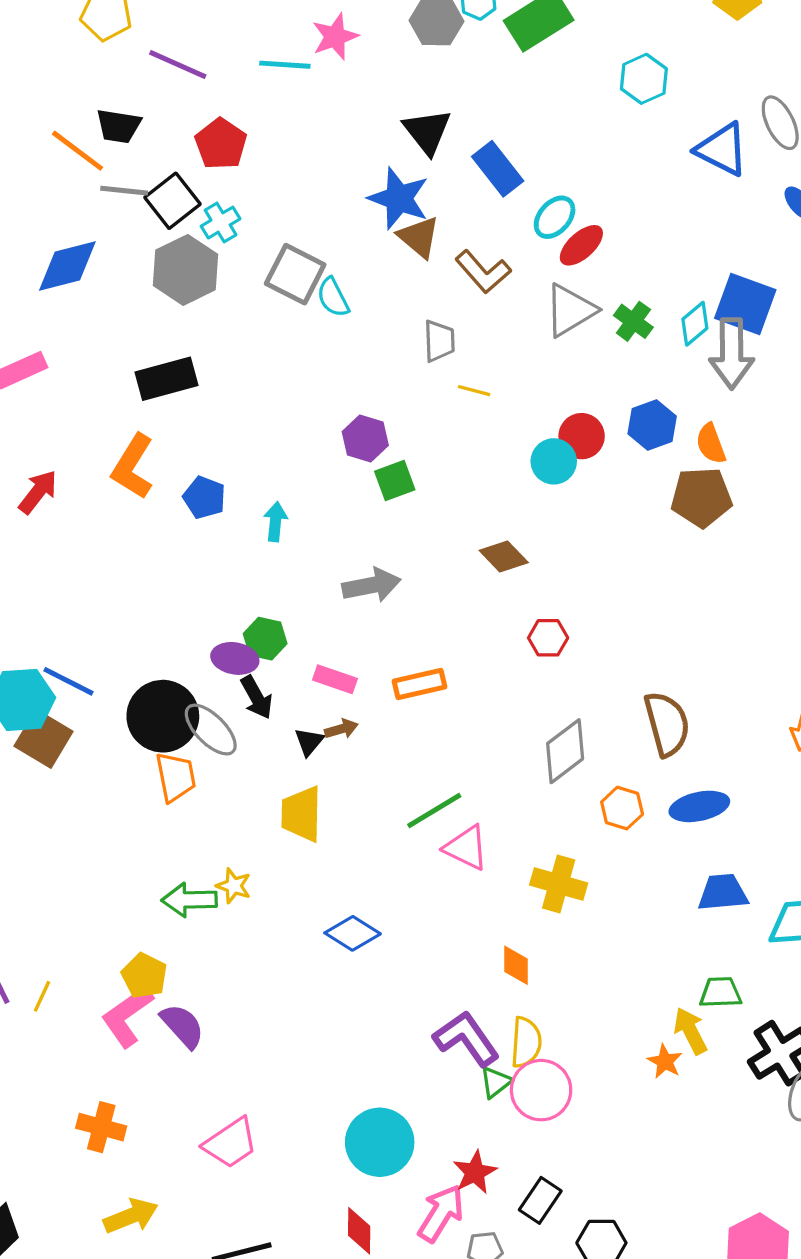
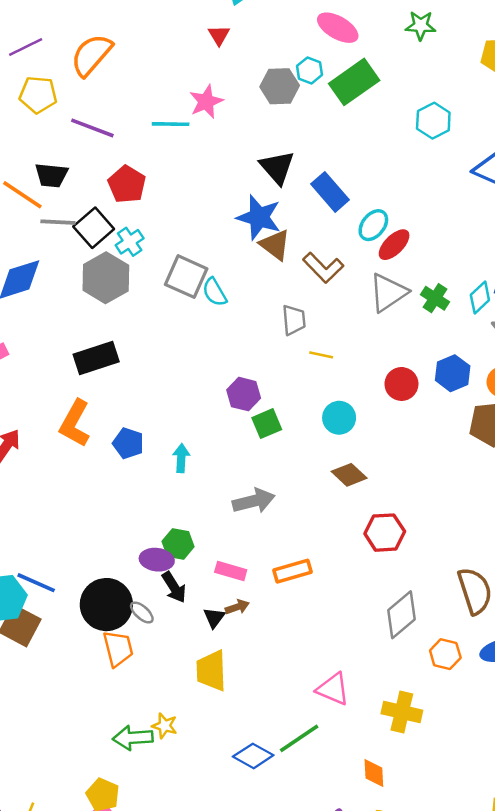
cyan circle: (554, 461) -> (339, 418), moved
red hexagon: (548, 638) -> (385, 533), size x1.4
gray ellipse: (211, 730) -> (142, 612), size x0.6
green line: (434, 810) -> (299, 738), moved

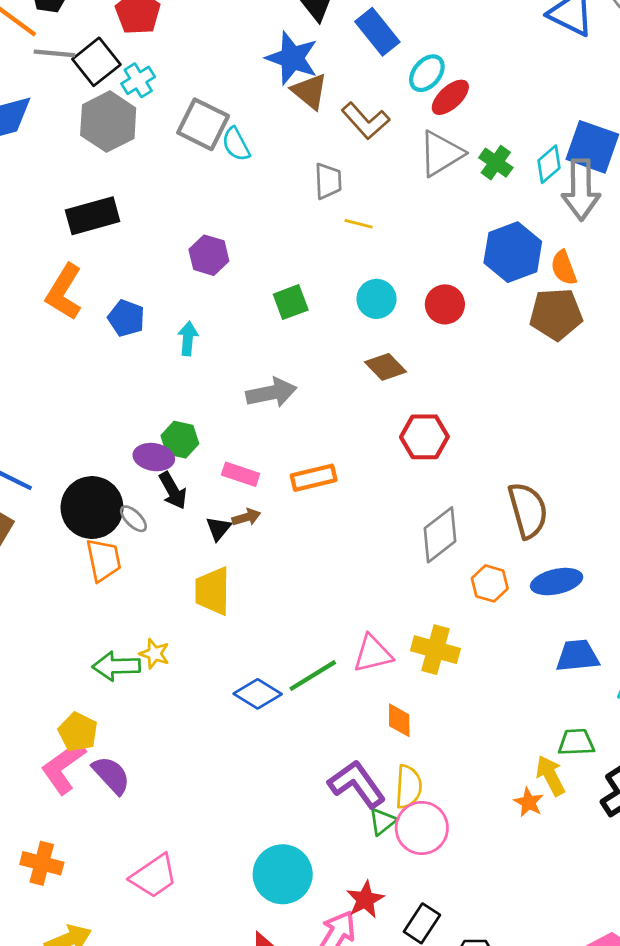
blue hexagon: (453, 373) -> (513, 252), size x1.4
red circle: (401, 384) -> (445, 304), moved
purple hexagon: (244, 394) -> (209, 255), moved
pink triangle: (333, 689) -> (373, 654), moved, turned -39

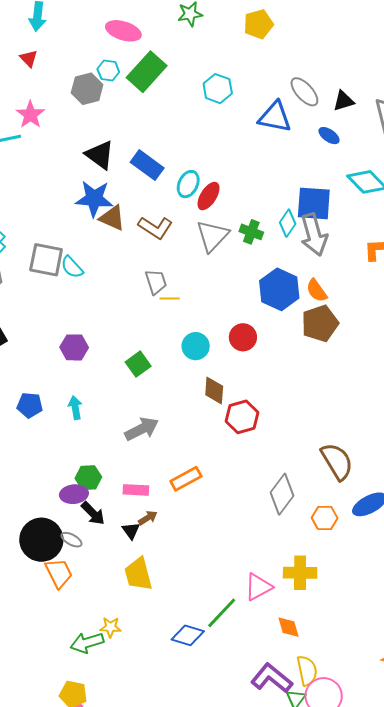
gray trapezoid: (328, 181) -> (156, 282), moved
brown diamond: (385, 367) -> (214, 390), turned 64
red hexagon: (424, 437) -> (242, 417), moved

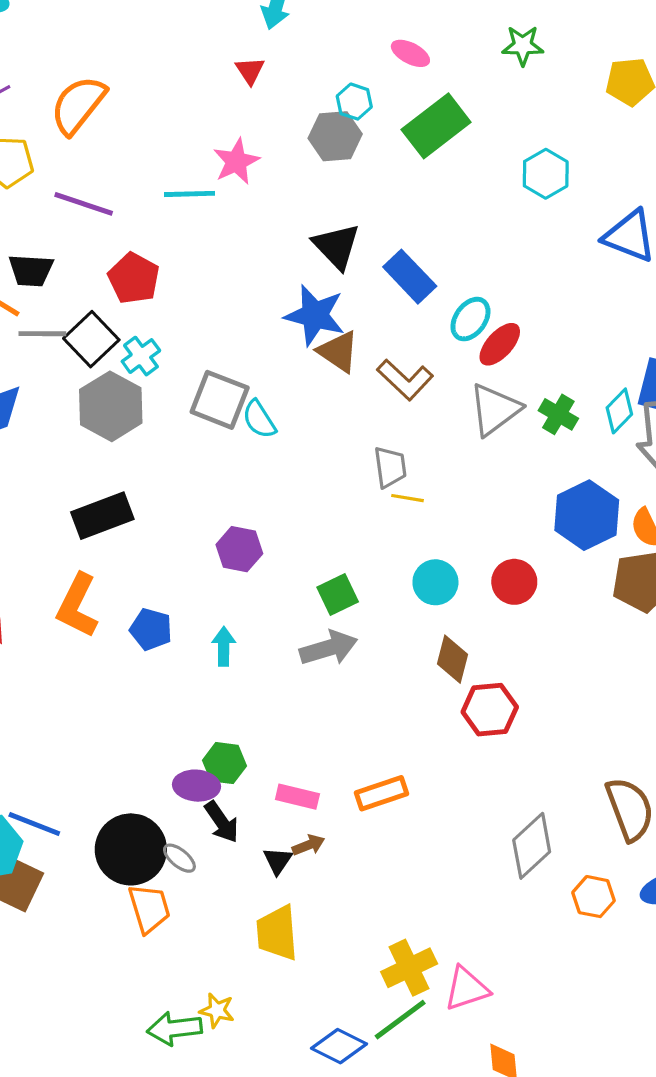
pink ellipse: (123, 31) -> (410, 53), size x0.7
cyan hexagon: (108, 71) -> (354, 102), moved
gray arrow: (142, 429) -> (329, 648), moved
yellow cross: (300, 573) -> (409, 968), moved, turned -36

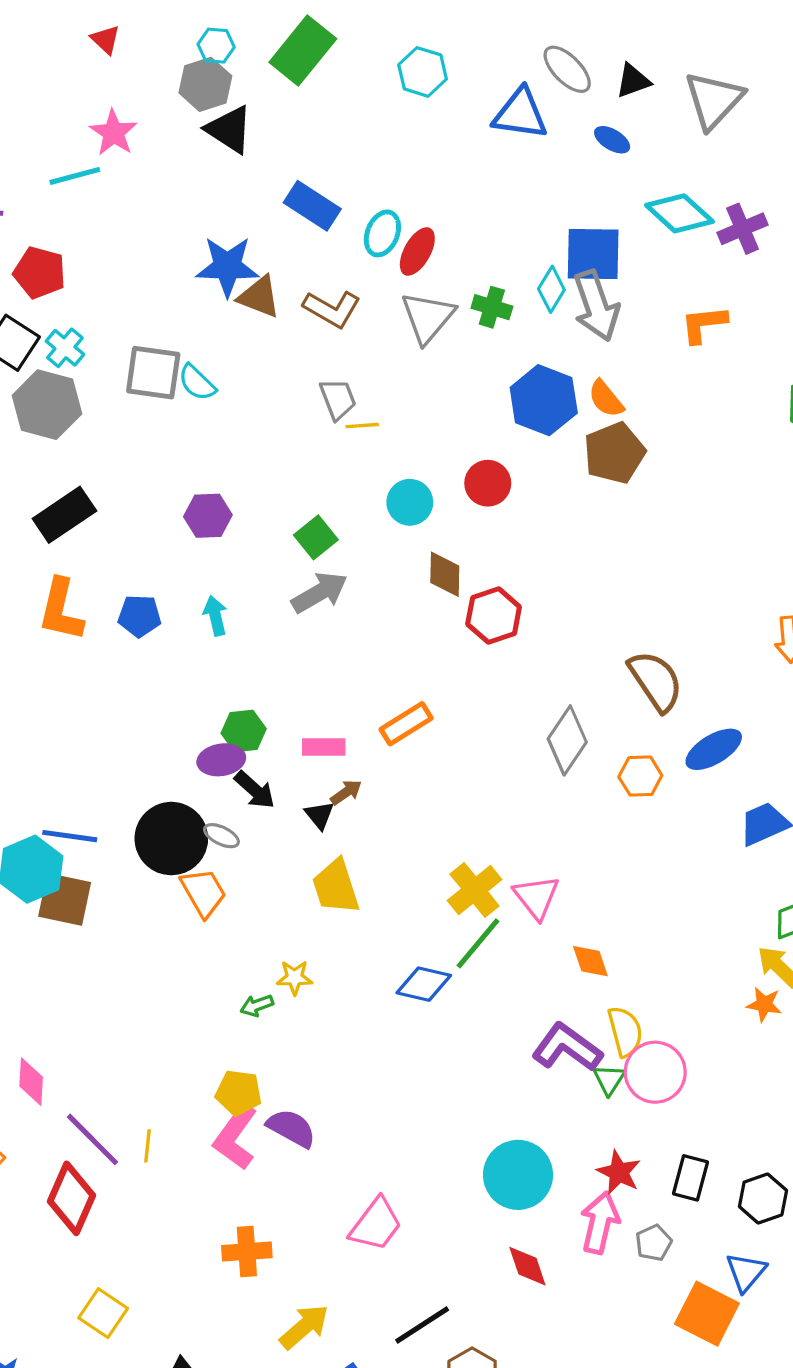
black triangle: (337, 246) -> (229, 130), moved
pink triangle: (467, 989) -> (536, 897), turned -36
green arrow: (175, 1029) -> (257, 1005), size x0.6

